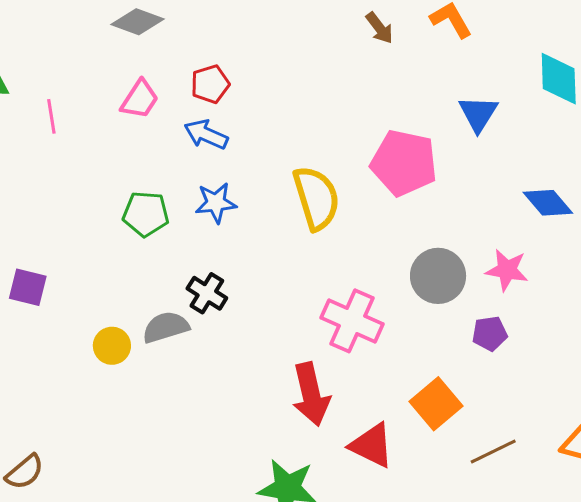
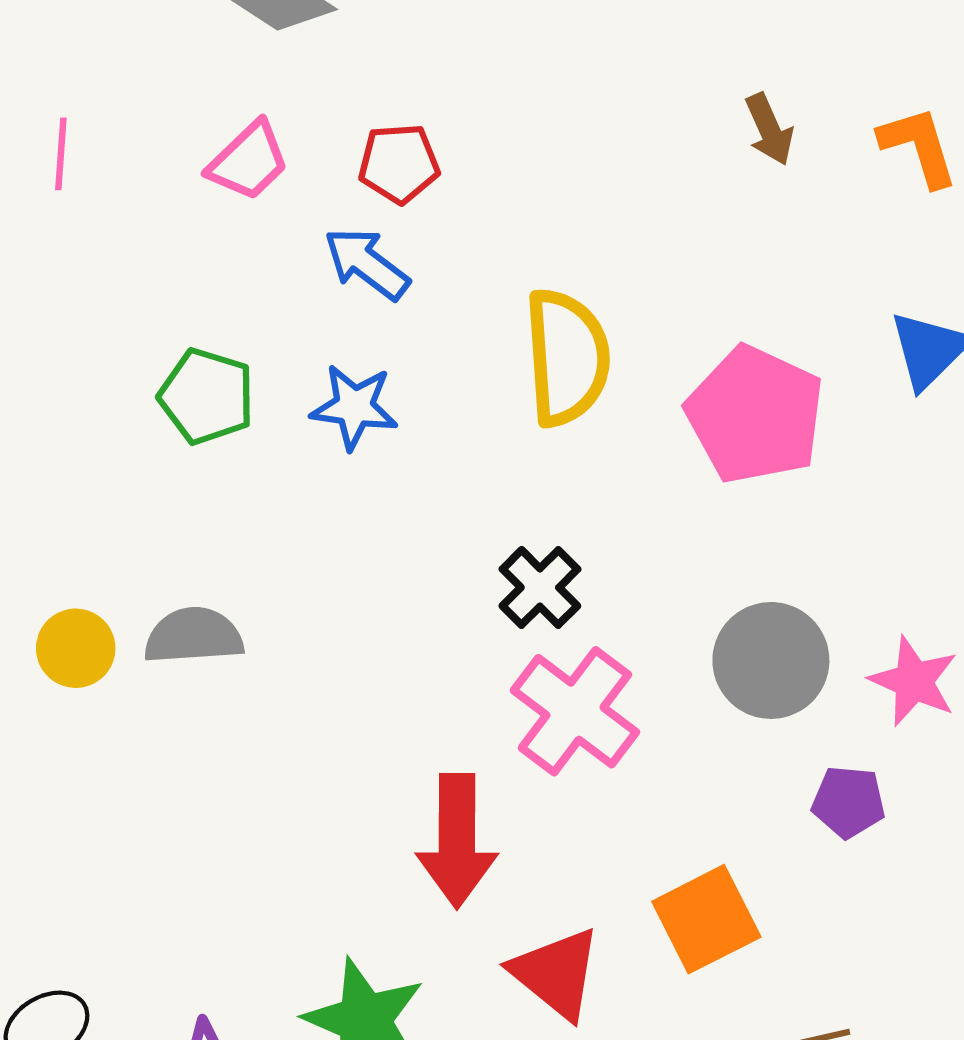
yellow semicircle: (316, 198) -> (567, 357), moved
black cross: (207, 293) -> (540, 587), moved

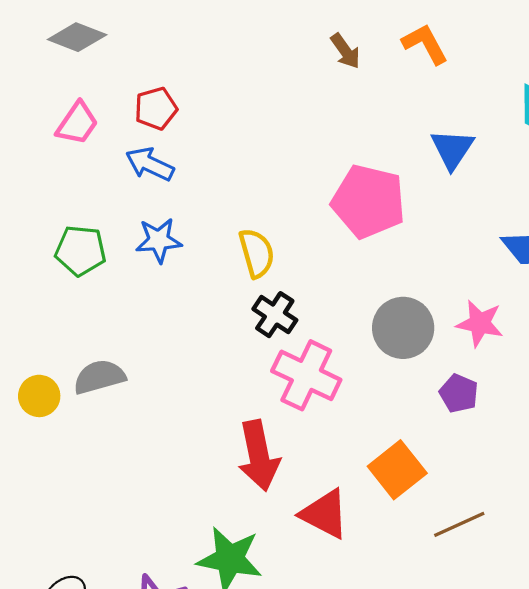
yellow semicircle: (567, 357) -> (257, 253), moved, size x0.7
purple pentagon: (849, 802) -> (459, 393), turned 30

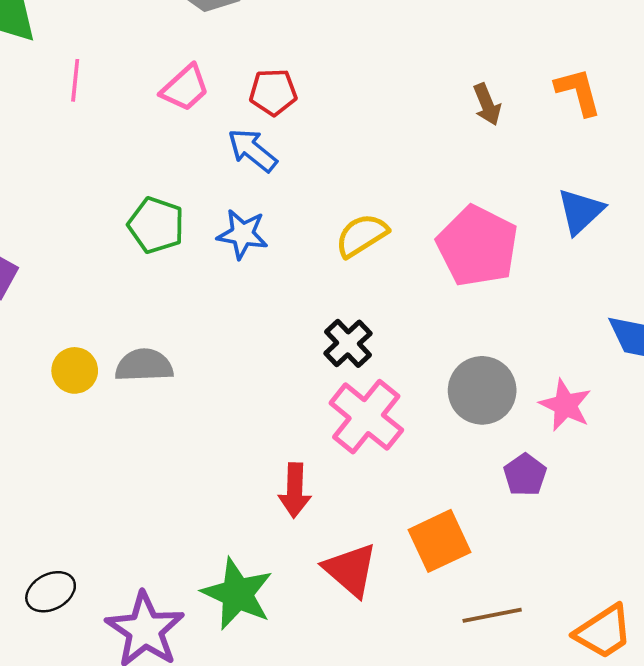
brown arrow: (345, 51) -> (487, 104), moved
yellow semicircle: (257, 253) -> (362, 235), moved, turned -120
red arrow: (259, 456) -> (295, 490), size x0.7

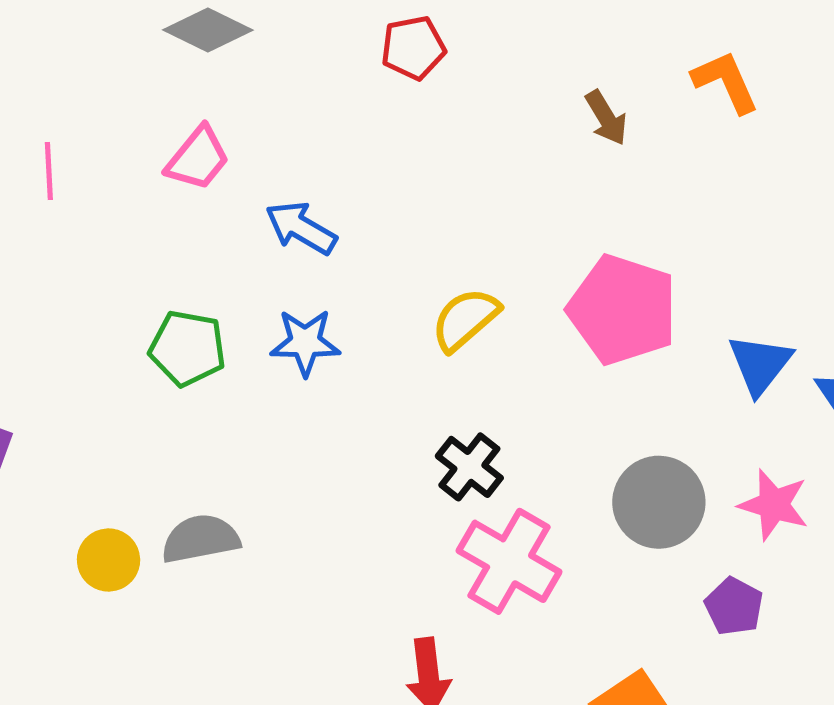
red pentagon: (273, 92) -> (413, 48), moved
blue triangle: (581, 211) -> (760, 364), moved

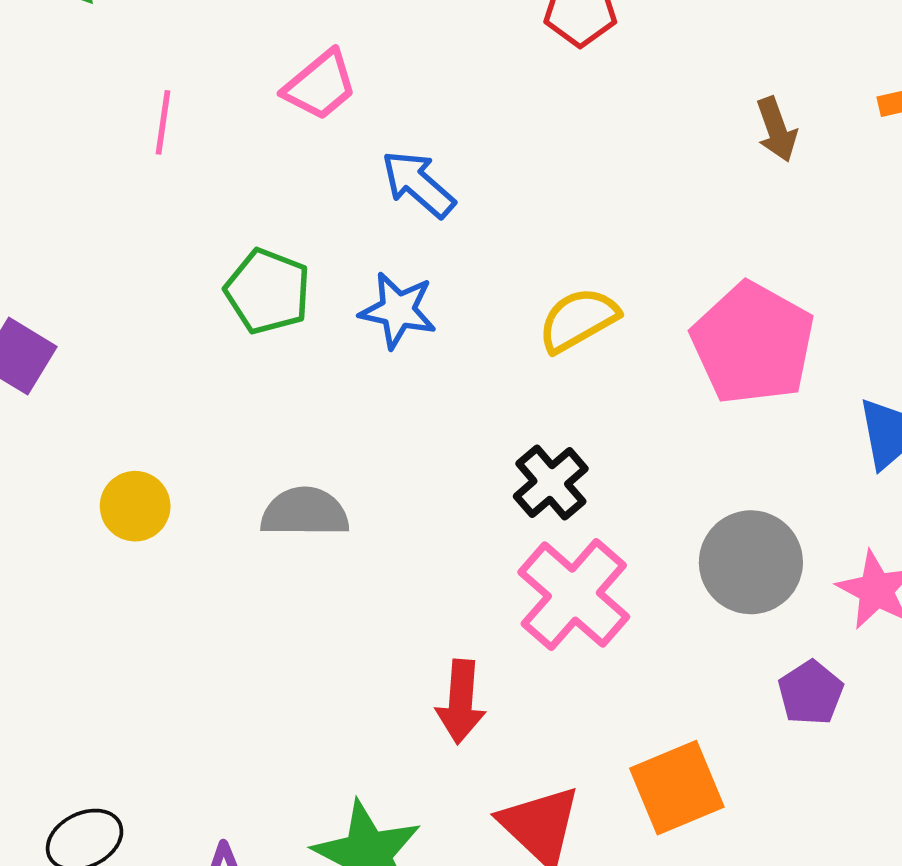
pink line: (49, 171) -> (163, 122), moved
gray semicircle: (200, 539) -> (305, 512), moved

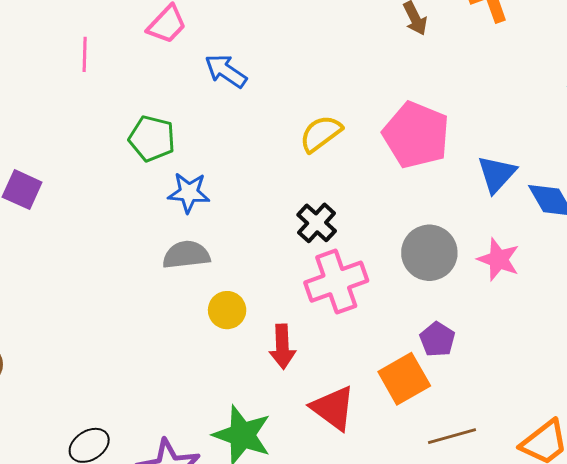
blue star: (398, 310) -> (189, 193), moved
yellow circle: (135, 506) -> (227, 310), moved
pink cross: (574, 595) -> (336, 282), turned 36
purple pentagon: (811, 693) -> (437, 339), moved

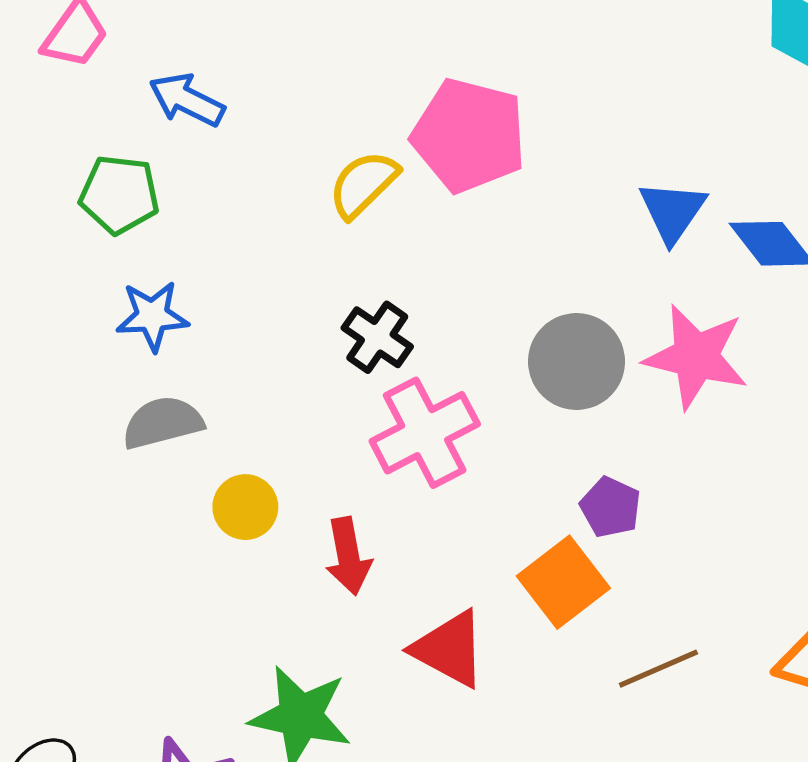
pink pentagon: (416, 135) -> (469, 136), moved
green pentagon: (152, 138) -> (119, 195), moved
pink star: (499, 259) -> (696, 357), size x1.4

